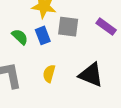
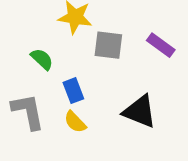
blue rectangle: (43, 35) -> (73, 91), moved
yellow semicircle: (49, 74) -> (75, 122), moved, turned -60

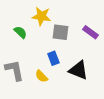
green semicircle: (42, 59) -> (20, 32), moved
blue rectangle: (73, 91) -> (53, 58), moved

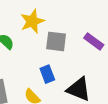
yellow star: (41, 16) -> (32, 21), turned -30

